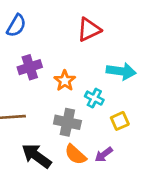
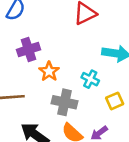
orange star: (65, 81) -> (49, 71), moved

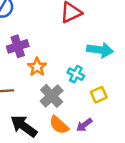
gray cross: (64, 102) -> (52, 96), turned 35

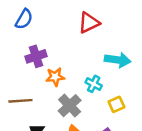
orange star: (37, 67) -> (55, 77), turned 30

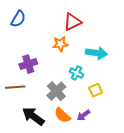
purple cross: (36, 56) -> (28, 64), moved
orange star: (55, 77) -> (60, 44), moved

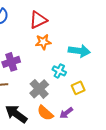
red triangle: (72, 22) -> (38, 20), moved

